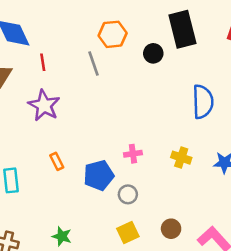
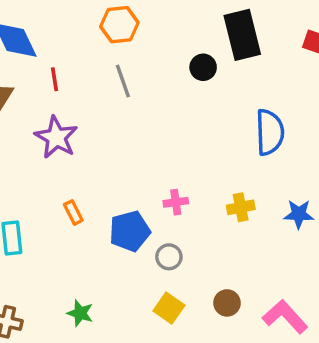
orange hexagon: (113, 34) -> (119, 25), moved
yellow cross: (181, 158) -> (241, 207), turned -30
yellow square: (128, 233) -> (169, 308), turned -30

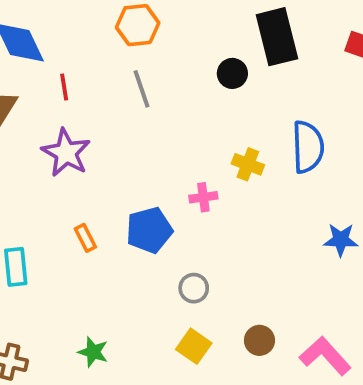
pink cross: (176, 202) -> (203, 197), moved
yellow cross: (241, 207) -> (248, 164), moved, turned 32
blue pentagon: (130, 231) -> (149, 230), moved

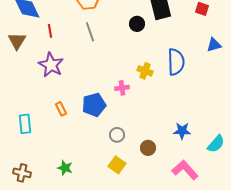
blue star: (341, 240) -> (182, 131), moved
brown circle: (259, 340) -> (148, 148), moved

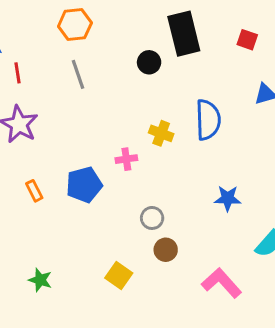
blue star: (182, 131) -> (228, 198), moved
gray circle: (117, 135) -> (152, 218), moved

